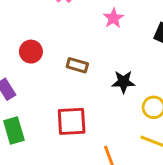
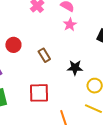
brown rectangle: (77, 65) -> (44, 55), turned 40

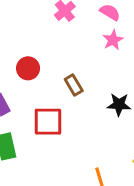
red square: (39, 93) -> (48, 122), moved

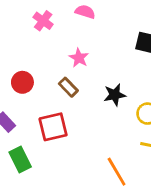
pink star: (113, 40) -> (79, 58), moved

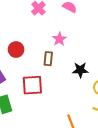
brown rectangle: (68, 87) -> (48, 59), turned 40

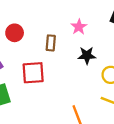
pink star: (59, 39) -> (79, 27), moved

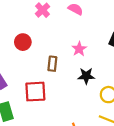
red circle: (15, 33) -> (23, 42), moved

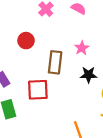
brown rectangle: (52, 64) -> (55, 62), size x1.5

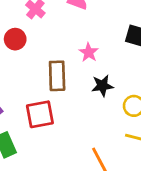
red circle: (26, 41) -> (15, 39), moved

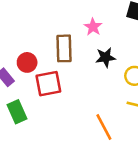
red circle: (15, 39) -> (27, 62), moved

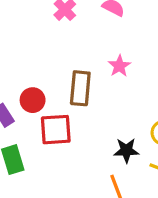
black star: (106, 57) -> (126, 150), moved

